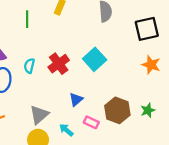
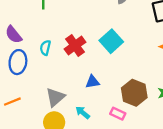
blue triangle: (76, 100) -> (93, 82), turned 32
pink rectangle: (91, 122) -> (118, 114), moved

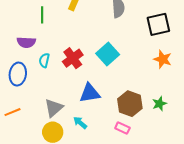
purple semicircle: (14, 35) -> (26, 42), moved, turned -48
blue triangle: (93, 82) -> (90, 93), size x1.5
pink rectangle: (118, 114) -> (122, 128), moved

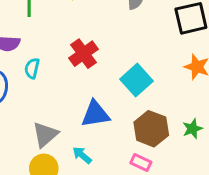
cyan square: (108, 54) -> (136, 80), moved
red cross: (73, 58) -> (83, 54), moved

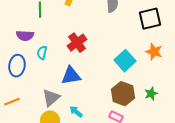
cyan square: (136, 80) -> (125, 61), moved
blue triangle: (95, 114) -> (71, 76), moved

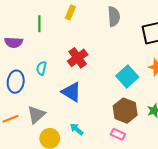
purple semicircle: (25, 36) -> (14, 42), moved
blue triangle: (71, 76) -> (71, 92), turned 40
gray triangle: (51, 98) -> (36, 115), moved

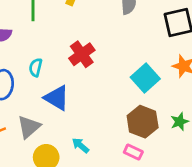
blue triangle: (71, 92) -> (57, 98), moved

